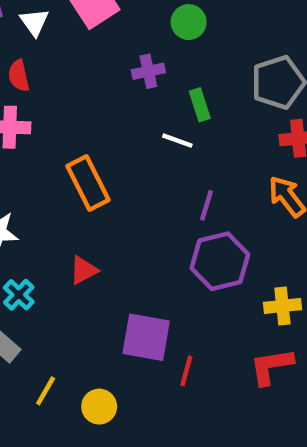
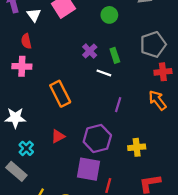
purple cross: (148, 71) -> (90, 51), moved, turned -32
purple hexagon: (220, 261) -> (97, 139), moved
yellow cross: (282, 306) -> (137, 147), moved

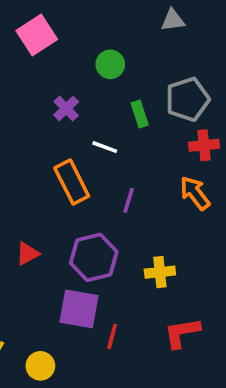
green circle: (109, 15) -> (110, 64), moved
purple cross: (90, 51) -> (66, 108), moved
green rectangle: (115, 55) -> (140, 114), moved
orange rectangle: (60, 94) -> (72, 182), moved

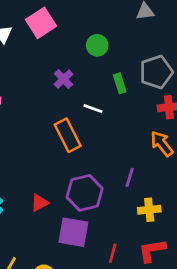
purple line: (129, 200) -> (130, 177), moved
red triangle: (28, 254) -> (40, 203), moved
yellow cross: (160, 272) -> (149, 210), moved
red line: (112, 336) -> (113, 253), moved

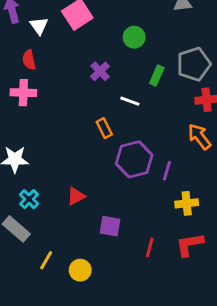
green rectangle: (120, 83) -> (157, 76), turned 42
orange rectangle: (68, 135) -> (104, 128), size x0.6
purple hexagon: (85, 193) -> (134, 159), moved
purple square: (73, 232) -> (110, 226), size x0.7

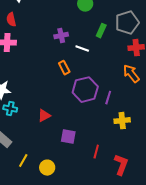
purple cross: (100, 71) -> (61, 36), moved, turned 32
cyan cross: (29, 199) -> (10, 109), moved, turned -32
red L-shape: (190, 245) -> (121, 165), moved, turned 120

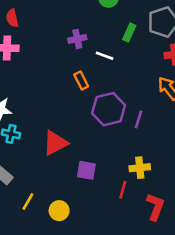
red triangle: (44, 116) -> (55, 143), size x1.5
yellow cross: (122, 121) -> (140, 168), moved

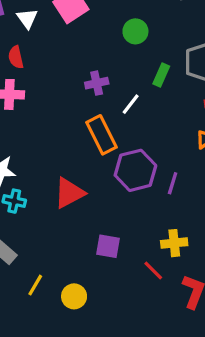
white line: (105, 56) -> (131, 104), turned -72
orange rectangle: (81, 81) -> (101, 135), size x1.6
red triangle: (55, 143) -> (69, 193), moved
red line: (123, 190) -> (153, 271), turned -60

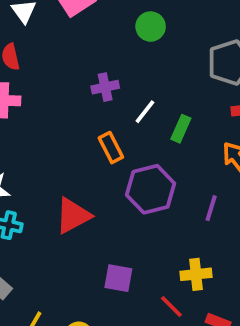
green rectangle: (161, 75) -> (181, 129), moved
orange rectangle: (101, 135) -> (111, 148), size x0.7
purple line: (173, 183) -> (211, 208), moved

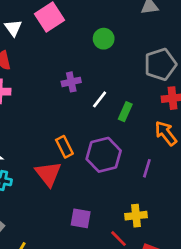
orange rectangle: (111, 148) -> (64, 147), moved
red triangle: (73, 216) -> (48, 174), turned -40

